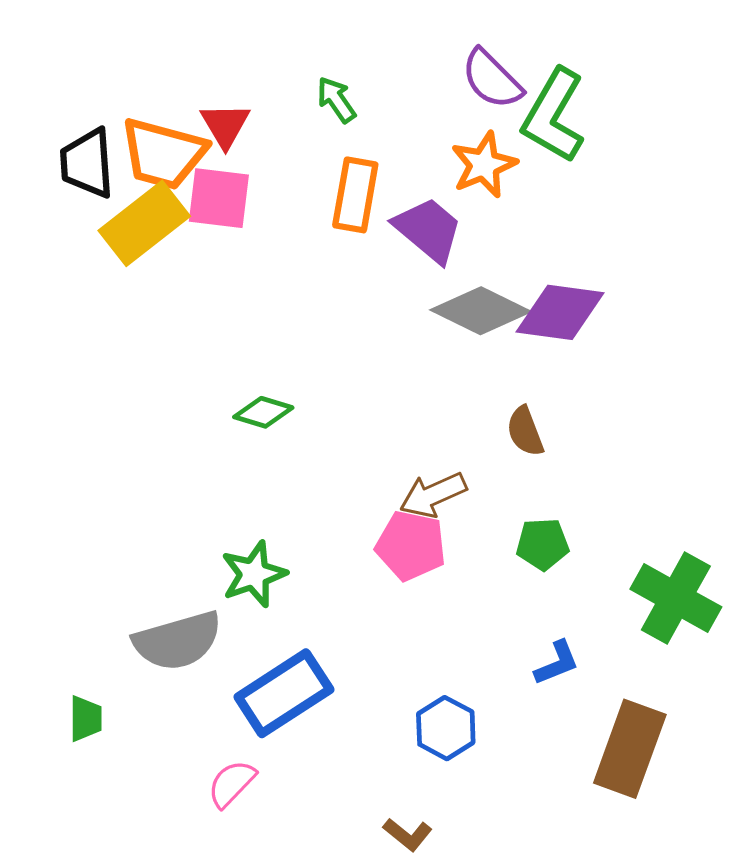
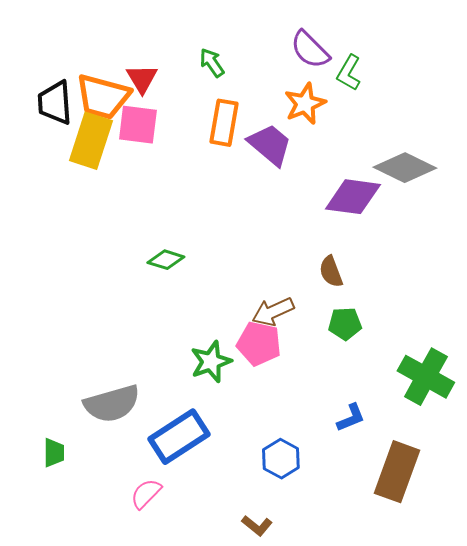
green L-shape: (554, 116) -> (349, 73), size x0.6
yellow rectangle: (144, 223) -> (91, 141), turned -34
gray diamond: (481, 311) -> (405, 168), moved
green pentagon: (543, 544) -> (345, 324), moved
green star: (254, 574) -> (211, 362), moved

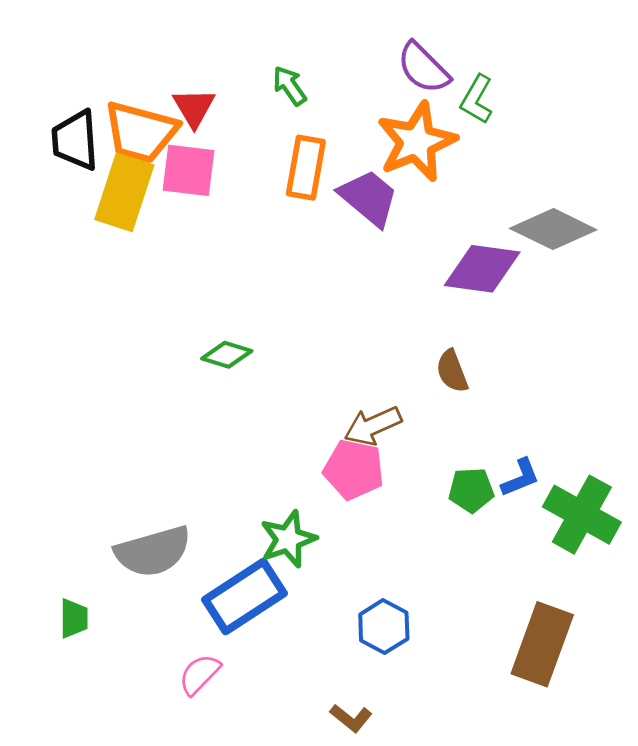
orange star: (305, 104) -> (417, 142), size x1.4
green pentagon: (345, 324) -> (471, 490), moved
green star: (211, 362) -> (288, 539), moved
blue L-shape: (351, 418) -> (520, 478), moved

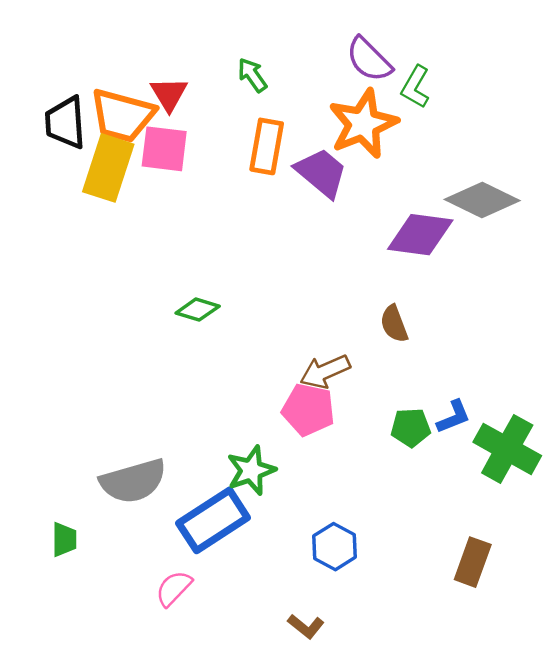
brown rectangle: (542, 644) -> (473, 562), size x0.7

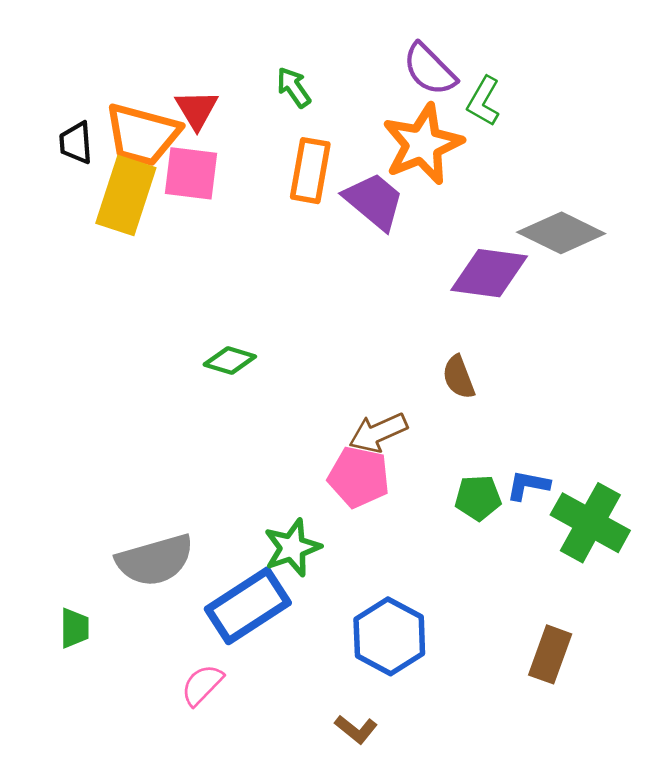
black trapezoid: (65, 123) -> (76, 143), size x0.7
blue L-shape: (454, 417) -> (528, 485), turned -147
blue hexagon: (334, 547) -> (389, 636), size x1.4

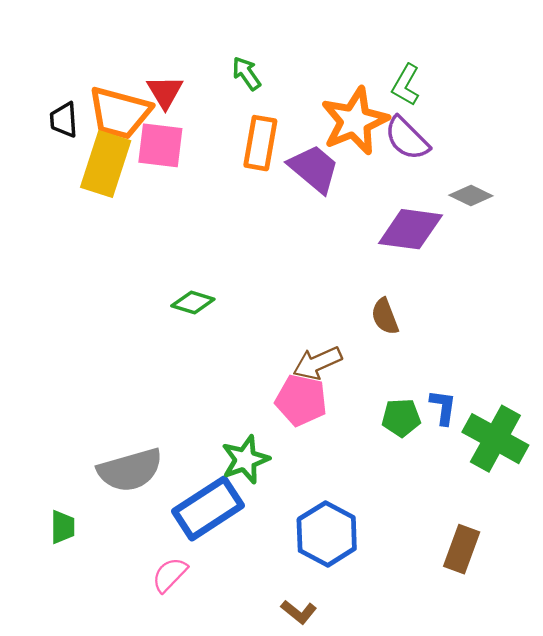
purple semicircle: (429, 69) -> (407, 138), moved
gray diamond: (561, 233) -> (471, 195), size x0.6
blue L-shape: (528, 485) -> (443, 407), turned 87

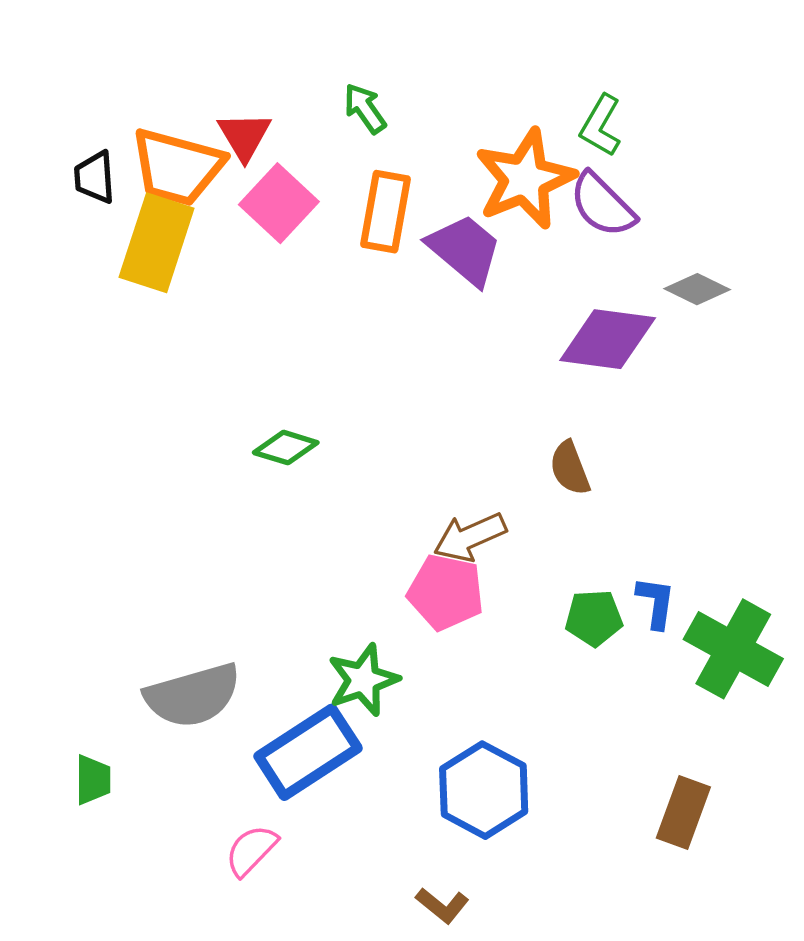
pink square: (160, 145) -> (279, 203), moved, turned 36

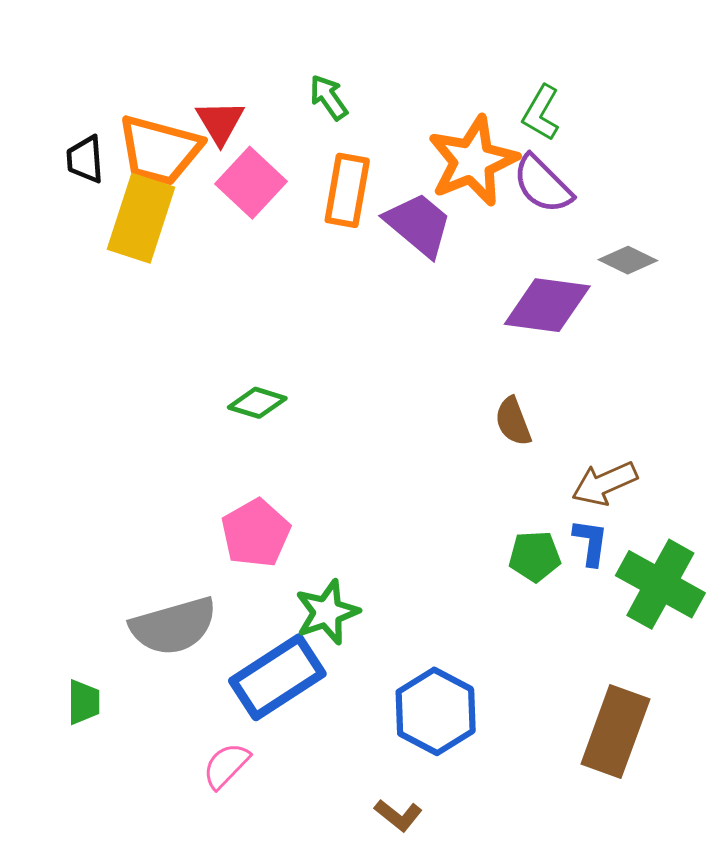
brown arrow: (470, 537) -> (605, 483), moved
pink pentagon: (446, 592) -> (256, 533), moved, turned 30
brown rectangle: (683, 812) -> (615, 732), size x1.4

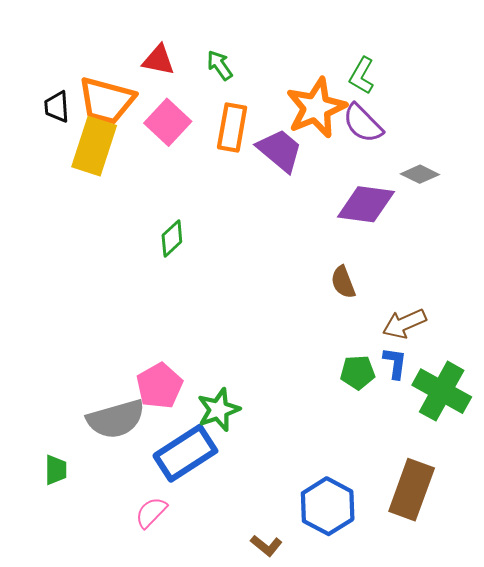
red triangle: (220, 122) -> (158, 60), moved, turned -48
green diamond: (257, 403) -> (172, 239), moved, turned -60
pink pentagon: (256, 533) -> (159, 386), moved
blue hexagon: (436, 711) -> (328, 506), moved

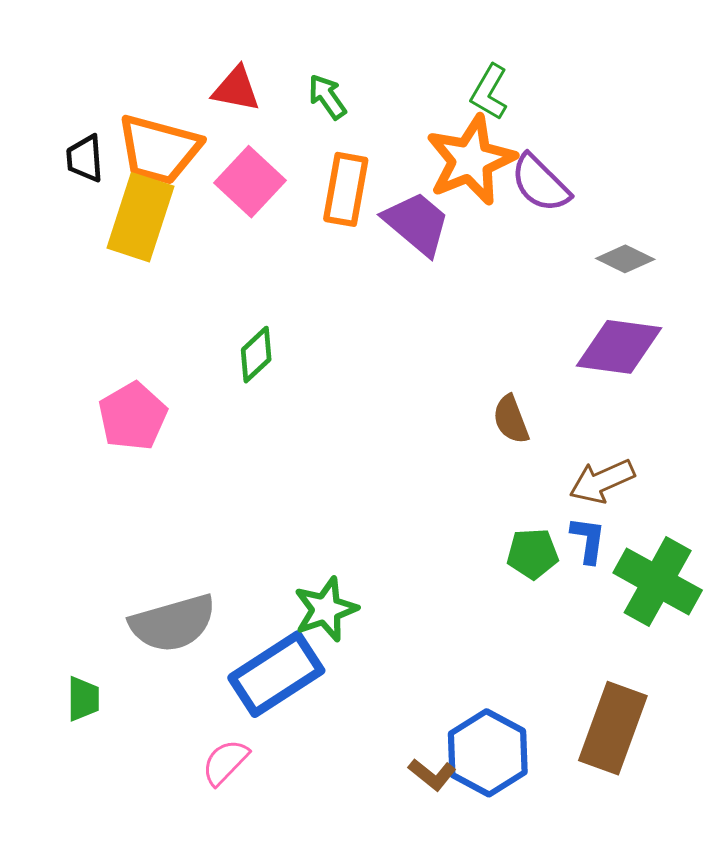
green L-shape: (362, 76) -> (489, 92), moved
purple diamond: (366, 204) -> (619, 347), moved
pink pentagon: (159, 386) -> (133, 416), moved
brown L-shape: (266, 546) -> (432, 774), moved

